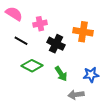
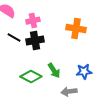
black cross: (56, 44) -> (35, 41), moved, turned -36
green diamond: (32, 66) -> (31, 77), moved

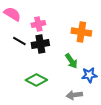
green arrow: (54, 71) -> (71, 61), moved

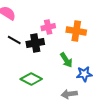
pink cross: (38, 24) -> (48, 27), moved

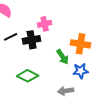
orange cross: (76, 31) -> (81, 44), moved
black line: (14, 40) -> (11, 37), turned -56

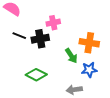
black line: (11, 37) -> (19, 36), turned 48

